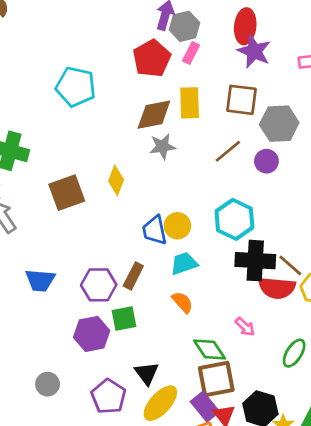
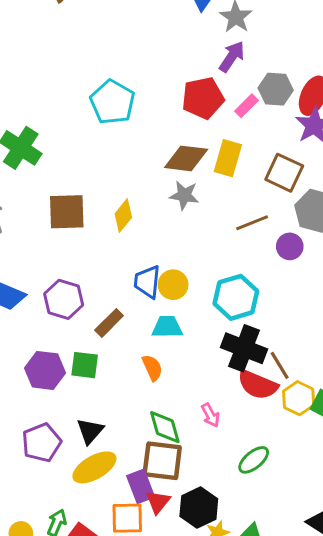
gray hexagon: (185, 26) -> (276, 89), moved
purple hexagon: (99, 285) -> (64, 299), moved

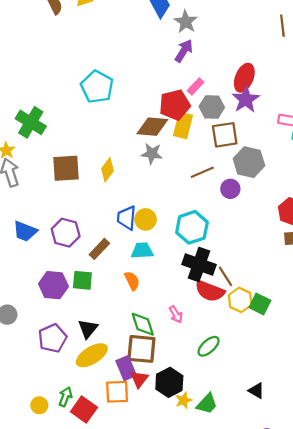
gray hexagon: (276, 89) -> (212, 107), moved
red pentagon: (203, 98) -> (175, 105), moved
brown square: (284, 173) -> (225, 135), turned -32

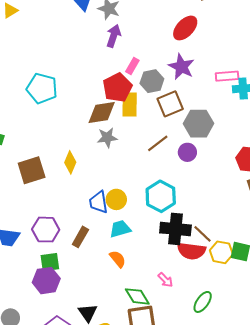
red ellipse: (244, 78) -> (185, 28), moved, turned 35
green square: (82, 280) -> (50, 262), moved

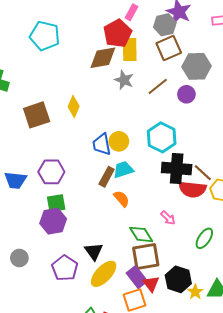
gray hexagon: (152, 81) -> (165, 25), moved
gray star: (107, 138) -> (124, 80), moved, turned 30
brown rectangle: (80, 237) -> (107, 177), moved

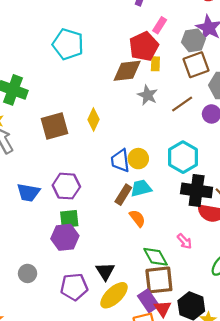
yellow rectangle: (130, 49) -> (155, 64), size x0.6
purple pentagon: (65, 268) -> (74, 287), turned 30

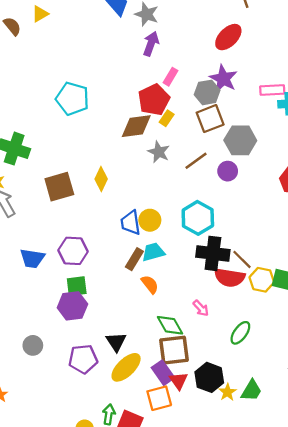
yellow rectangle: (155, 64) -> (167, 118), turned 32

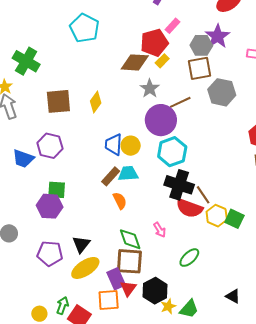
purple circle: (228, 171) -> (161, 120), moved, size x1.8
purple hexagon: (73, 251) -> (50, 146), moved

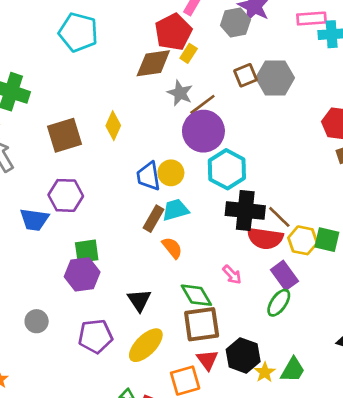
brown square: (199, 68) -> (245, 75), moved, size x0.7
brown line: (180, 102) -> (202, 104), moved
black triangle: (81, 244) -> (139, 300), moved
purple rectangle: (116, 279) -> (284, 275), moved

